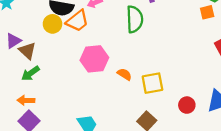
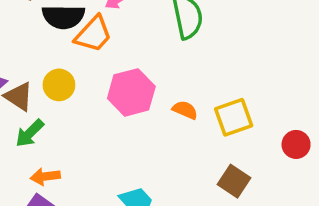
yellow circle: (53, 24) -> (59, 85), moved
orange arrow: (26, 100) -> (45, 176), moved

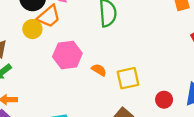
yellow circle: (59, 85) -> (32, 29), moved

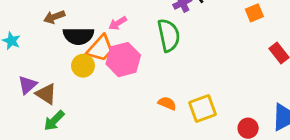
pink hexagon: (67, 55) -> (123, 60), moved

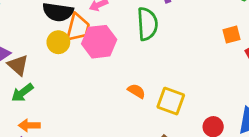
orange square: (254, 13) -> (232, 35), moved
orange trapezoid: (100, 48) -> (78, 28), turned -36
yellow square: (203, 109) -> (171, 101), turned 32

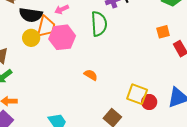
yellow square: (171, 101) -> (137, 94), moved

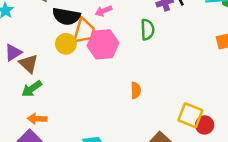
green semicircle: (99, 24) -> (147, 30), size x0.7
orange semicircle: (91, 75) -> (136, 90), turned 56

